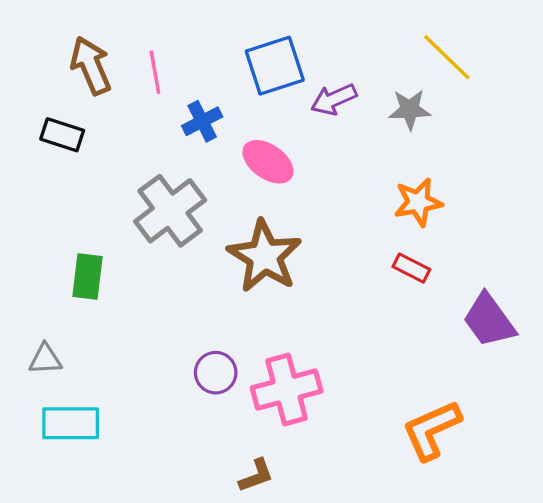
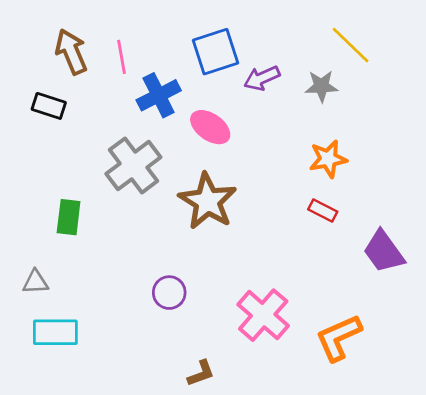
blue cross: (202, 121) -> (159, 95), size x1.4
pink cross: (287, 390) -> (263, 315), moved, turned -34

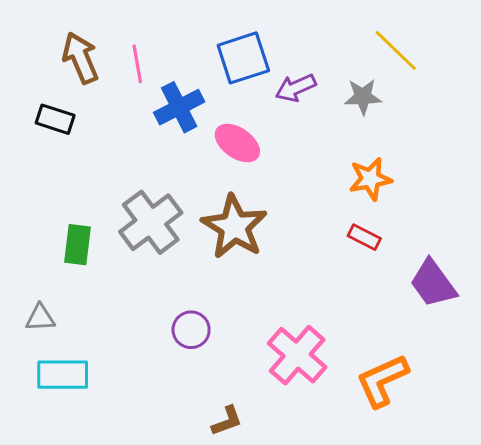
gray cross: (133, 165) -> (151, 222), moved

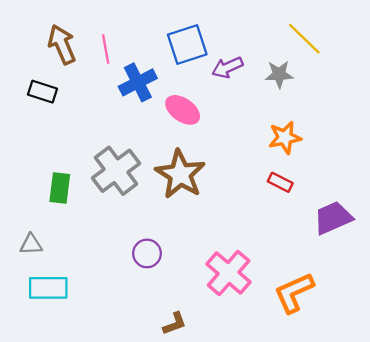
purple trapezoid: (433, 283) -> (333, 218), turned 102

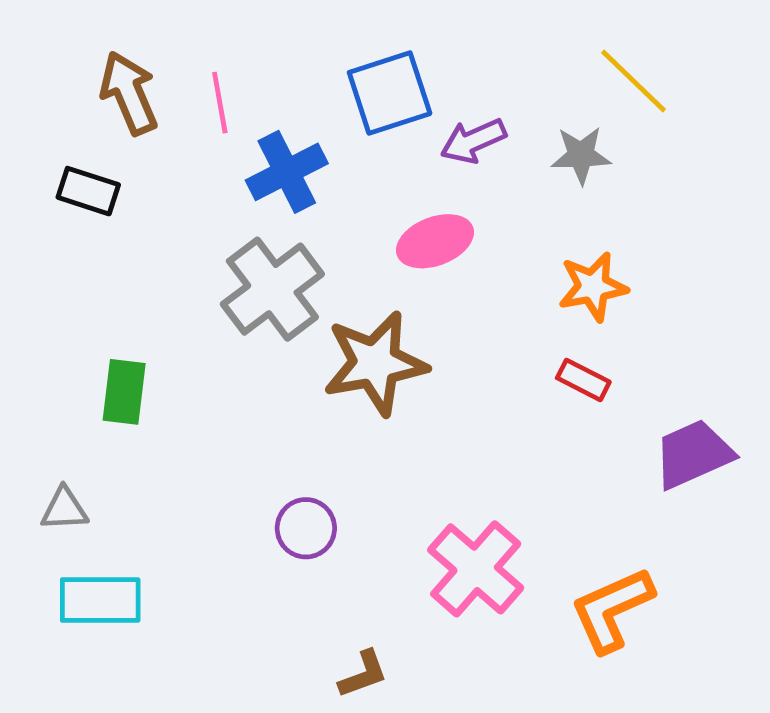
pink ellipse: (183, 110) -> (435, 241), moved, turned -56
gray cross: (116, 171) -> (272, 289), moved
brown star: (180, 174) -> (375, 363), turned 30

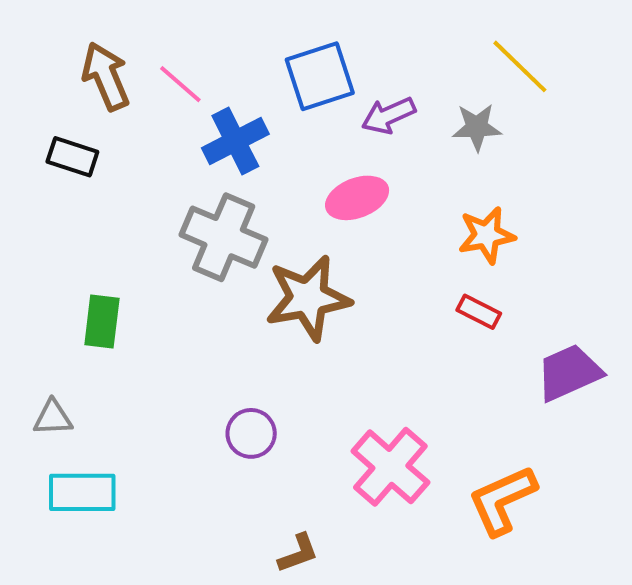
pink line: (220, 103) -> (180, 84), turned -39
gray cross: (272, 289) -> (224, 237), turned -30

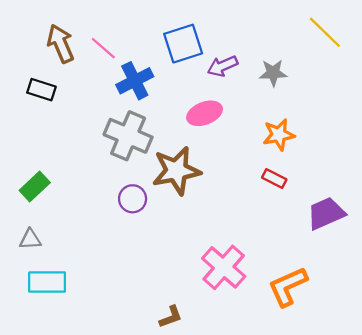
yellow line: (520, 66) -> (325, 32), moved
green rectangle: (102, 322) -> (35, 186), moved, turned 40
purple circle: (251, 433) -> (133, 199), moved

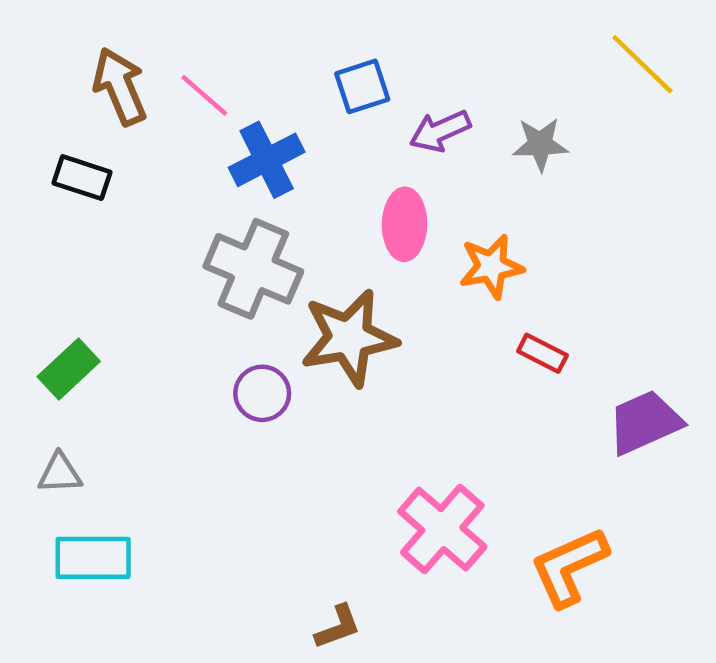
blue square: (183, 44) -> (362, 86), size x0.7
pink ellipse: (205, 113) -> (405, 224), turned -68
orange star: (279, 135) -> (491, 267), moved

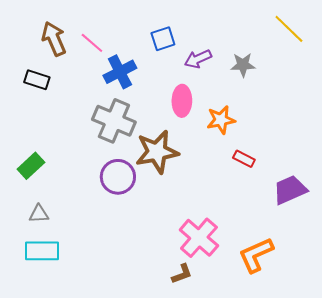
purple circle: (262, 393) -> (118, 177), size x1.4
gray triangle: (60, 473) -> (39, 214), moved
brown L-shape: (338, 627) -> (182, 274), moved

